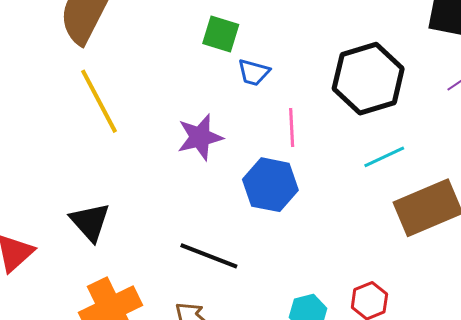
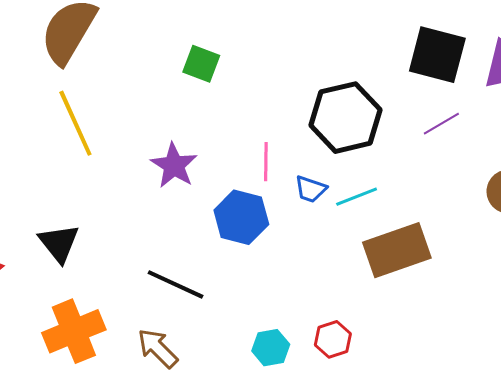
blue trapezoid: (254, 72) -> (311, 189), moved
purple star: (200, 137) -> (174, 165), turned -30

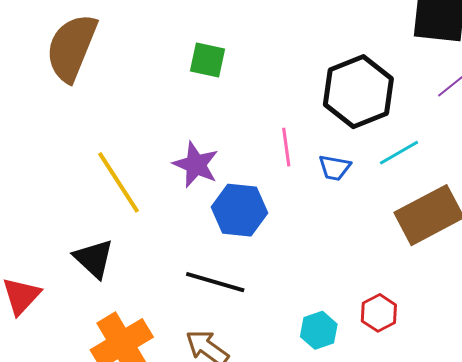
yellow line: (75, 123) -> (119, 182), moved
cyan line: (357, 197) -> (399, 153), moved
blue hexagon: (241, 217) -> (239, 210), moved

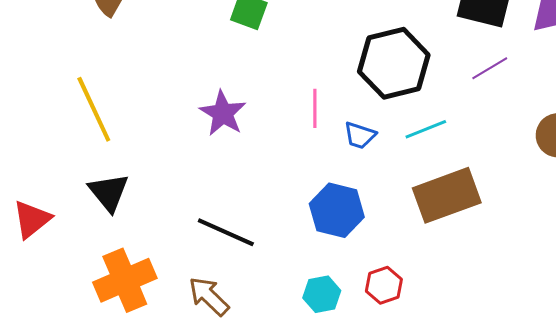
yellow line: (119, 182) -> (94, 109), moved
blue hexagon: (239, 210) -> (337, 210), moved

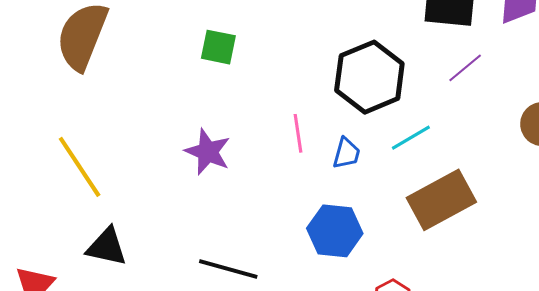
blue trapezoid: (360, 135) -> (346, 153), turned -84
black triangle: (109, 192) -> (107, 247), turned -30

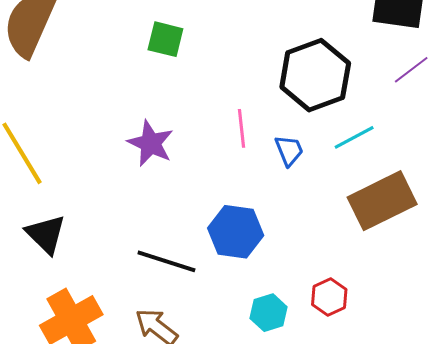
blue trapezoid: (346, 153) -> (289, 150), turned -40
blue hexagon: (335, 231) -> (236, 232), moved
black triangle: (107, 247) -> (46, 234), turned 30

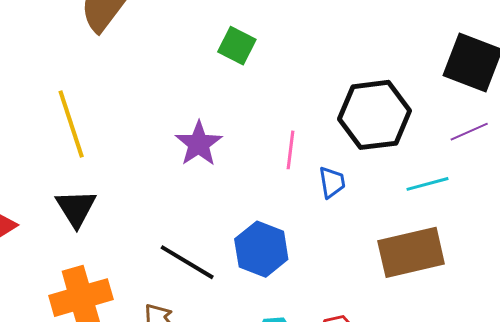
cyan line: (354, 137) -> (427, 184), moved

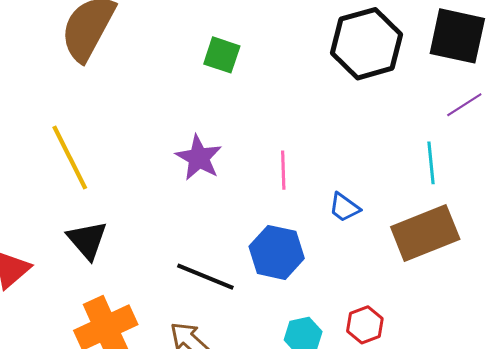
black hexagon: (374, 115) -> (367, 44), moved
pink line: (291, 150) -> (283, 170), moved
blue trapezoid: (332, 182) -> (344, 207), moved, turned 144
cyan line: (427, 184) -> (431, 163), turned -72

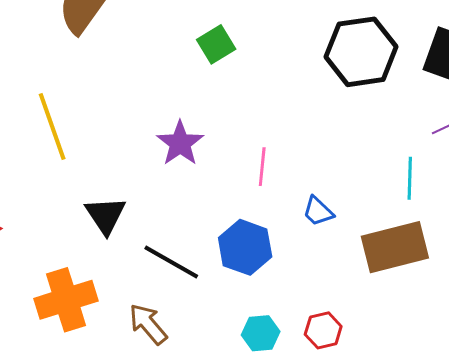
green square: (222, 55) -> (216, 44), turned 33
black triangle: (87, 240) -> (106, 215), moved

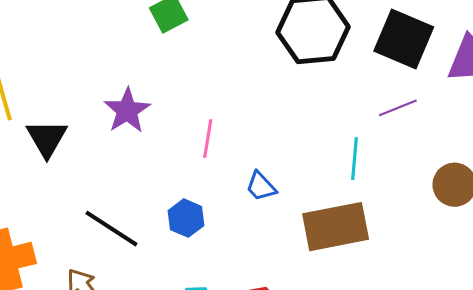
black triangle: (106, 215) -> (47, 138), moved
blue hexagon: (245, 247) -> (186, 218), size x0.7

